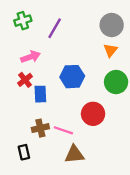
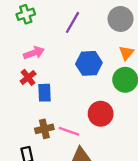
purple line: (55, 28) -> (73, 22), moved
orange triangle: (111, 50) -> (126, 53), moved
blue hexagon: (72, 77) -> (89, 63), moved

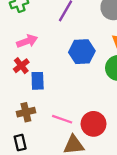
red circle: (101, 114) -> (94, 124), moved
brown cross: (44, 129) -> (26, 112), moved

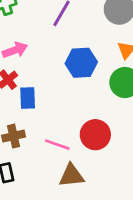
red circle: (94, 124) -> (95, 135), moved

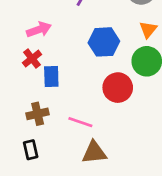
red circle: (95, 135) -> (118, 88), moved

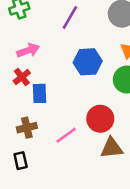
red circle: (118, 88) -> (100, 119), moved
pink line: (80, 122) -> (66, 135), turned -55
brown triangle: (94, 153) -> (112, 148), moved

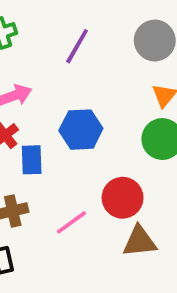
blue hexagon: (88, 62) -> (81, 130), moved

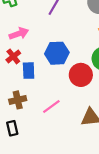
red circle: (123, 198) -> (81, 75), moved

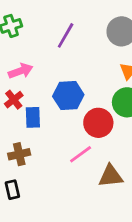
pink line: (51, 106) -> (81, 154), moved

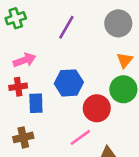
red cross: (14, 100) -> (18, 87), turned 30

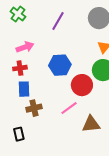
green cross: (16, 18) -> (18, 14), turned -35
blue rectangle: (36, 103) -> (24, 89), moved
brown cross: (23, 137) -> (34, 108), moved

